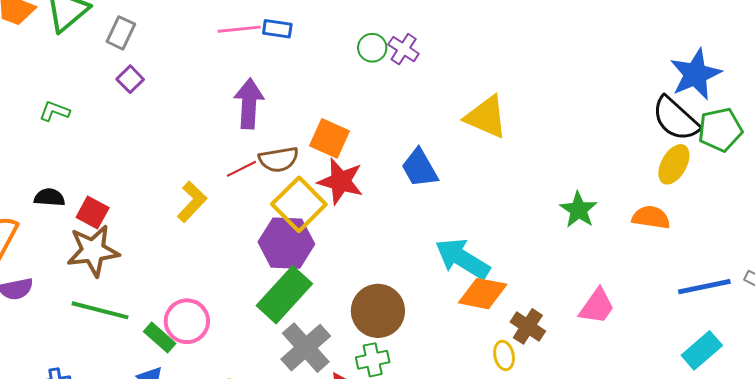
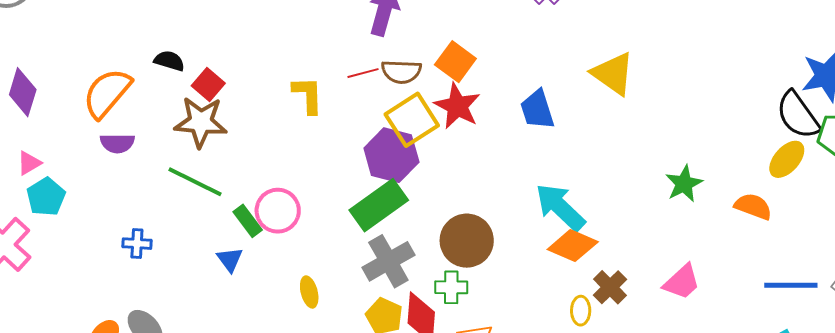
yellow L-shape: (192, 202) -> (308, 95), turned -57

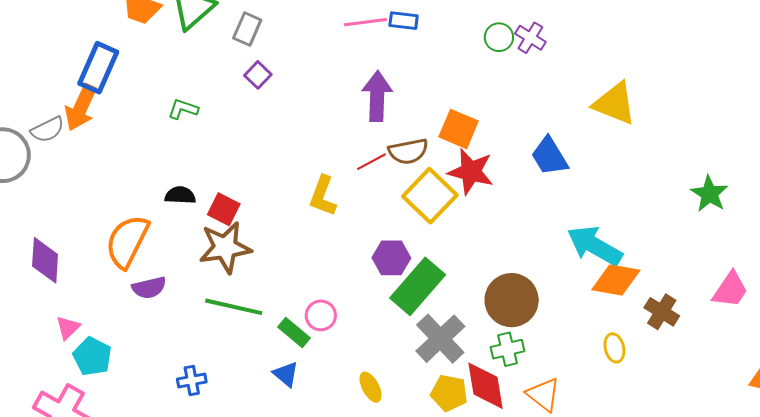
yellow L-shape: (308, 95) -> (323, 196), turned -144
purple hexagon: (391, 155) -> (391, 258), moved, size x0.7
pink circle: (278, 211) -> (321, 315), size x0.7
yellow ellipse: (581, 311) -> (614, 348), moved

